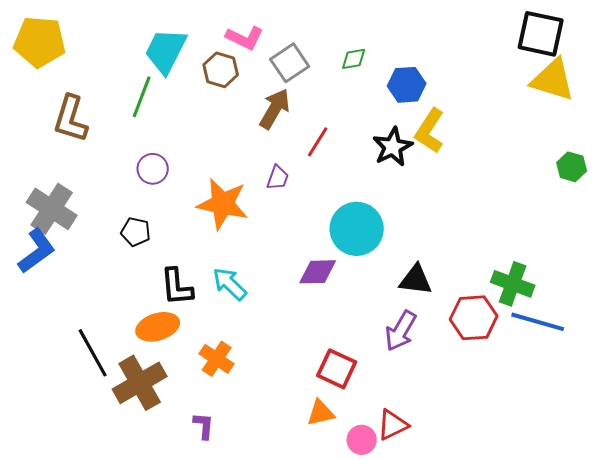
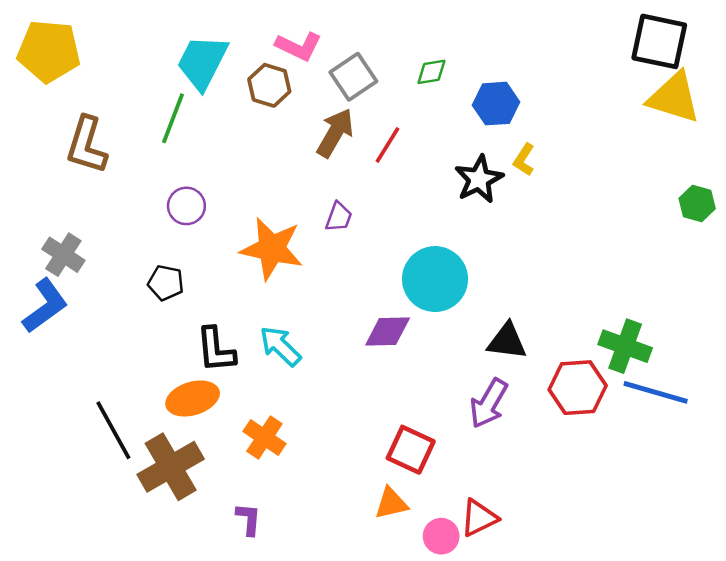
yellow L-shape: (430, 131) -> (524, 160), size x0.6
red line: (318, 142) -> (388, 145), moved
gray cross: (52, 209) -> (63, 255), size x0.7

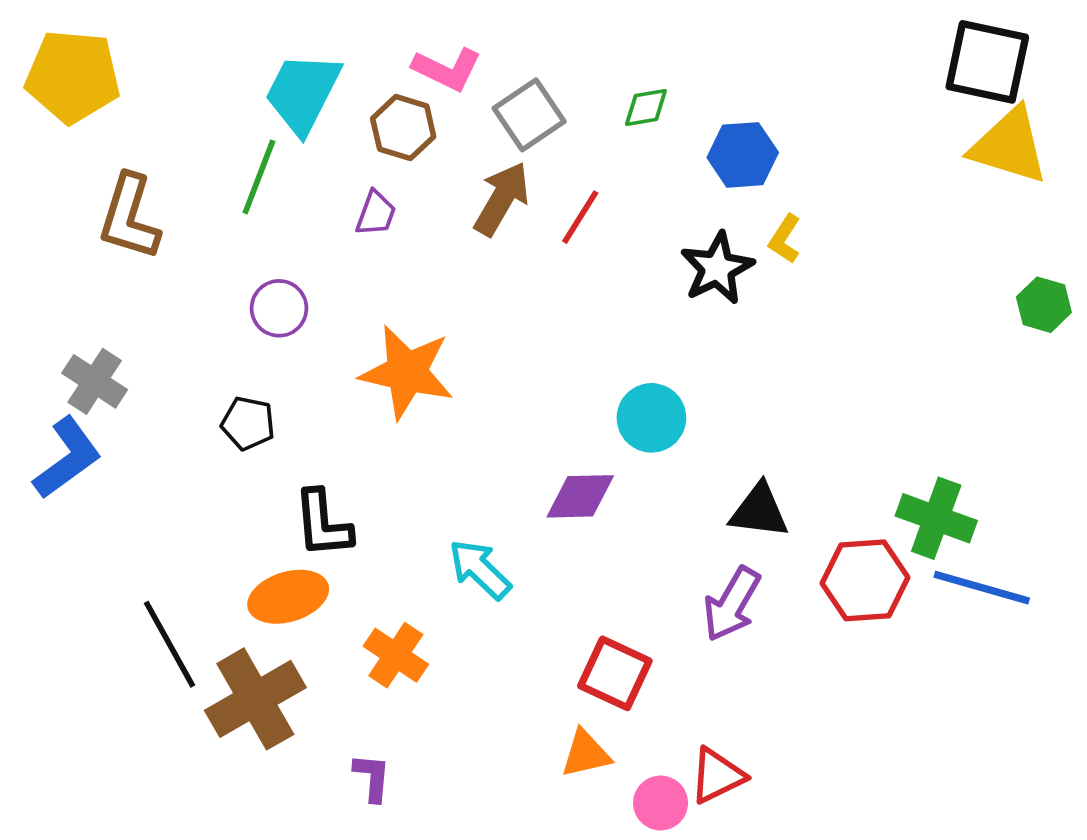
purple trapezoid: (339, 217) -> (376, 213), moved
cyan circle: (435, 279) -> (651, 418), size x0.7
cyan arrow: (280, 346) -> (480, 569), moved

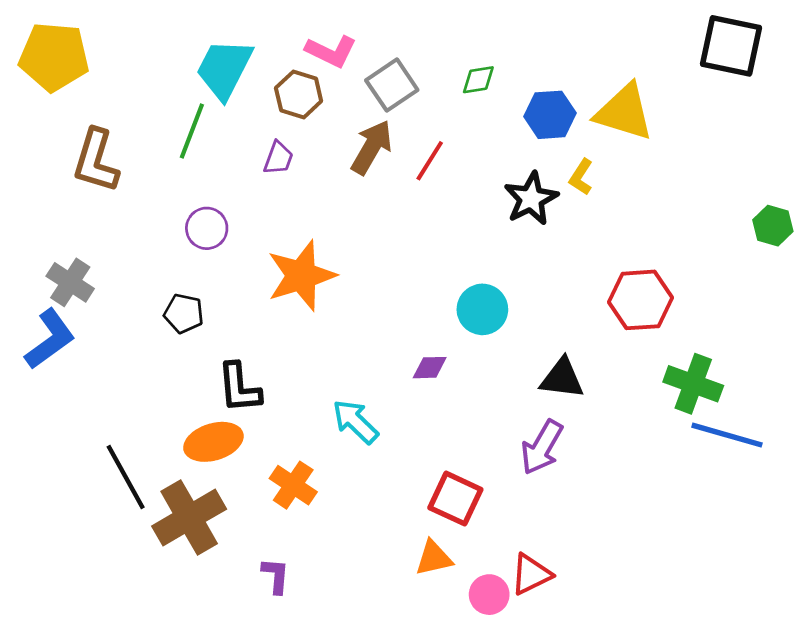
yellow triangle: (1009, 146) -> (624, 112), moved
orange star: (407, 372) -> (301, 276), turned -30
purple diamond: (580, 496) -> (430, 368), size x0.7
red hexagon: (865, 580) -> (641, 300), moved

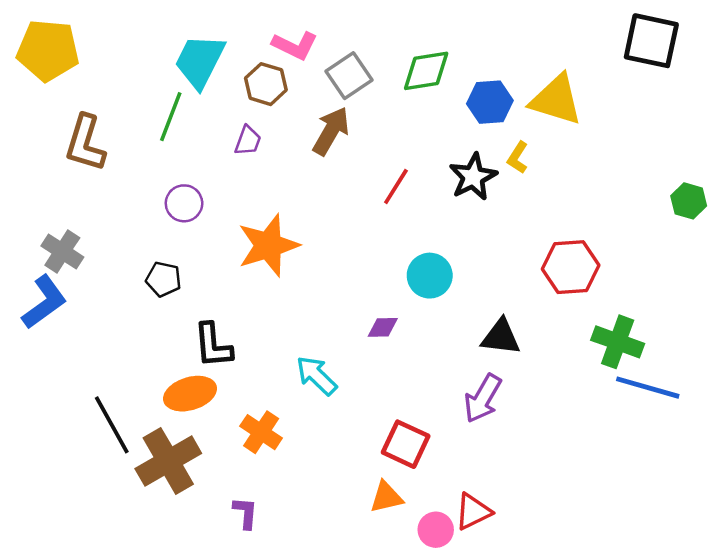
green diamond: (478, 80) -> (426, 71), size x1.6
red line: (430, 161) -> (396, 186), moved

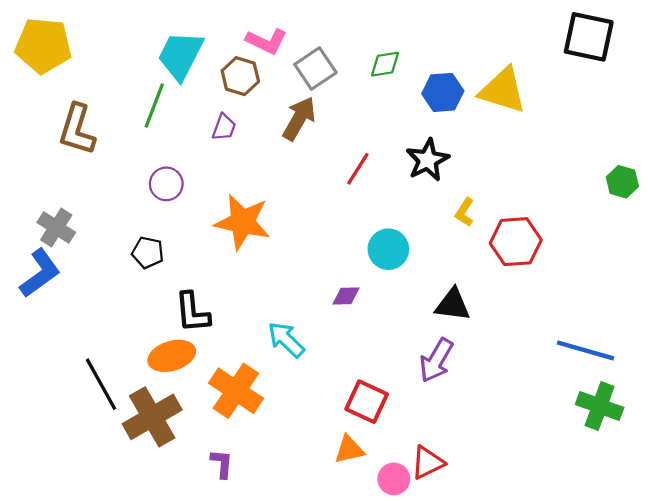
green diamond: (426, 71) -> (385, 64), size x0.7
yellow L-shape: (518, 158) -> (465, 212), moved
orange star: (268, 245) -> (242, 222), turned 30
green cross: (618, 342) -> (600, 406), moved
orange cross: (261, 432) -> (236, 391), size x1.4

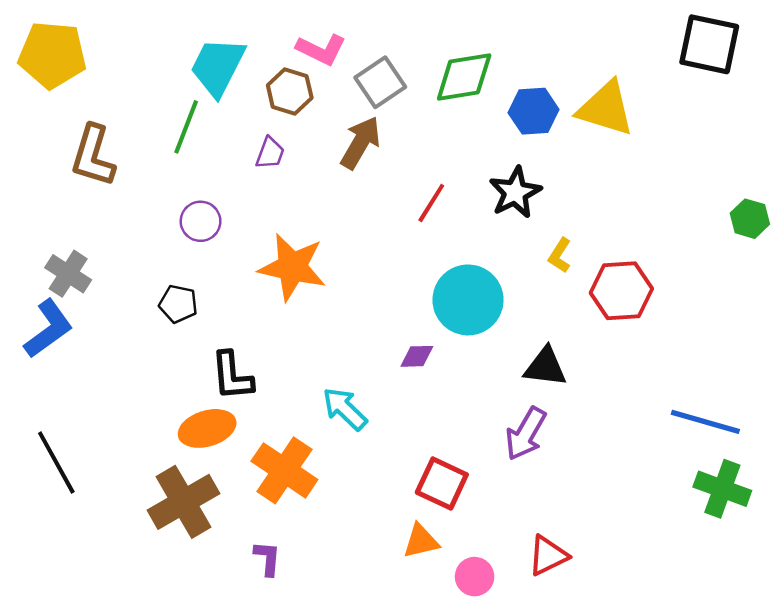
green diamond: (385, 64) -> (464, 77), size x1.6
cyan circle: (388, 249) -> (468, 300), size x1.4
black line: (101, 384) -> (56, 463), moved
red triangle: (428, 463) -> (548, 556), moved

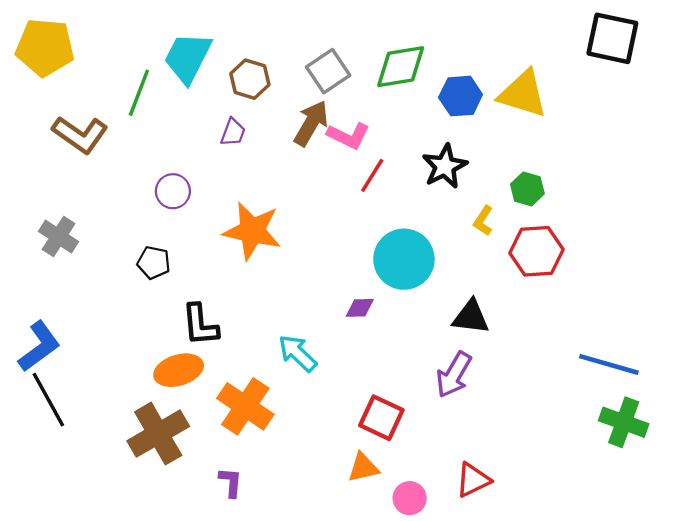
pink L-shape: (321, 50) -> (348, 136), moved
green line: (186, 127) -> (139, 93), moved
brown L-shape: (93, 156) -> (80, 135), turned -72
green hexagon: (750, 219) -> (527, 189), moved
blue L-shape: (48, 329) -> (39, 346), moved

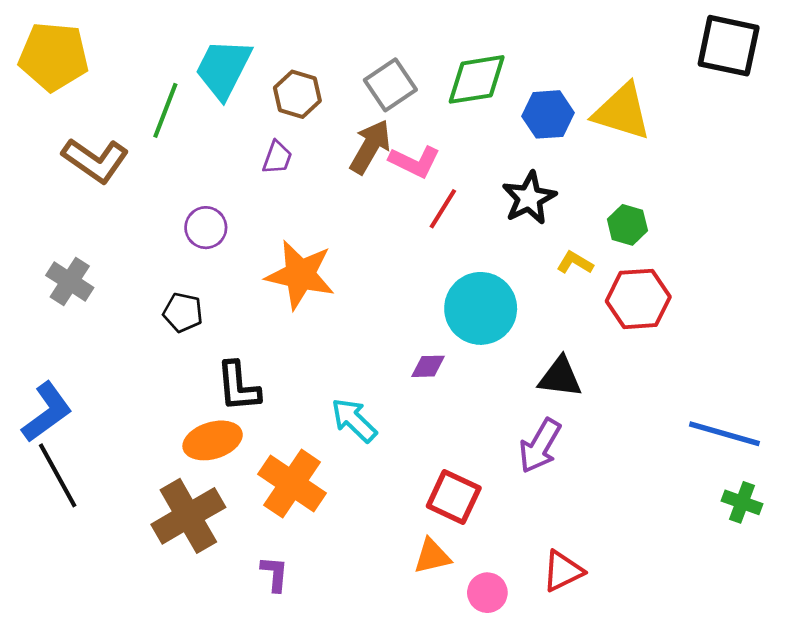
yellow L-shape: (483, 221) -> (575, 263), turned 88
green cross: (624, 422) -> (742, 502), size x0.7

